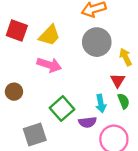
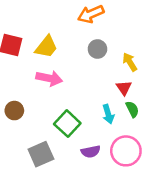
gray circle: (97, 42) -> (97, 49), size x0.6
purple semicircle: (87, 122) -> (91, 152), moved

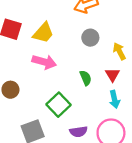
green semicircle: (132, 109) -> (86, 78), moved
cyan arrow: (108, 114) -> (115, 99), moved

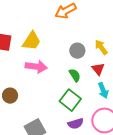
gray circle: (90, 38) -> (77, 51), moved
green square: (59, 105) -> (70, 100), moved

